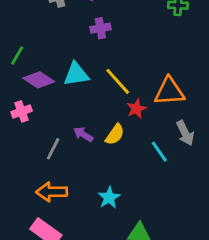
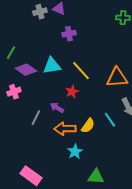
red star: (136, 109) -> (72, 92), moved
yellow semicircle: (115, 134) -> (88, 126), moved
orange arrow: (52, 192) -> (65, 129), moved

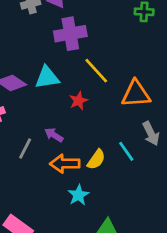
purple cross: (69, 34) -> (70, 34), size x1.6
yellow line: (81, 71) -> (96, 71), moved
red star: (72, 92) -> (78, 101), moved

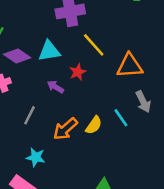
purple arrow: (54, 135) -> (55, 87), moved
orange arrow: (65, 164) -> (65, 129), turned -40
cyan star: (78, 195) -> (36, 157), moved, turned -30

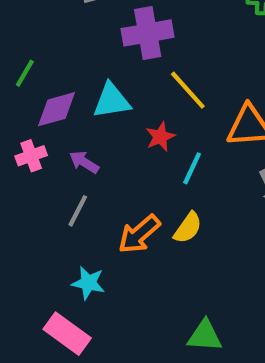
purple diamond: (17, 56) -> (57, 109), turned -50
purple arrow: (55, 87) -> (84, 162), moved
cyan line: (121, 118) -> (192, 168), moved, turned 60

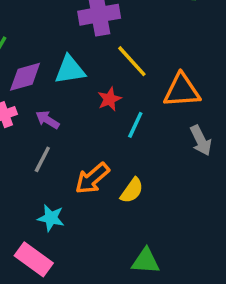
yellow semicircle: (188, 228) -> (132, 190), moved

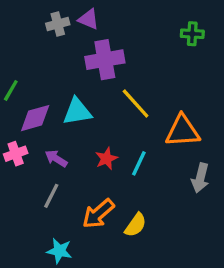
red star: (109, 99) -> (106, 159), moved
gray arrow: (201, 140) -> (200, 178), turned 40

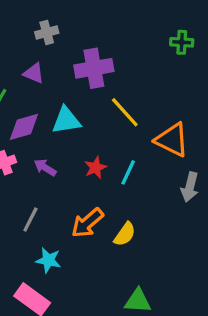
purple triangle: (89, 19) -> (34, 73), moved
orange triangle: (183, 131) -> (172, 140), turned 30
gray line: (51, 196) -> (30, 220), moved

